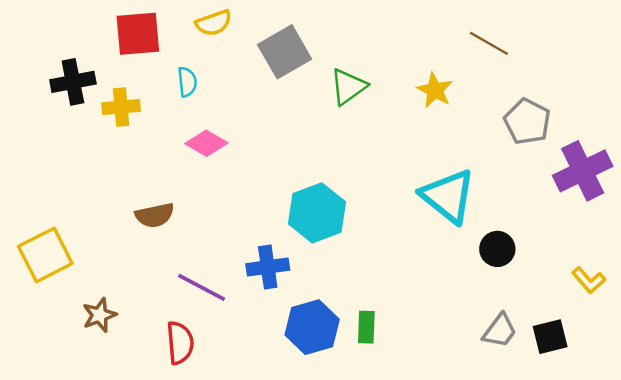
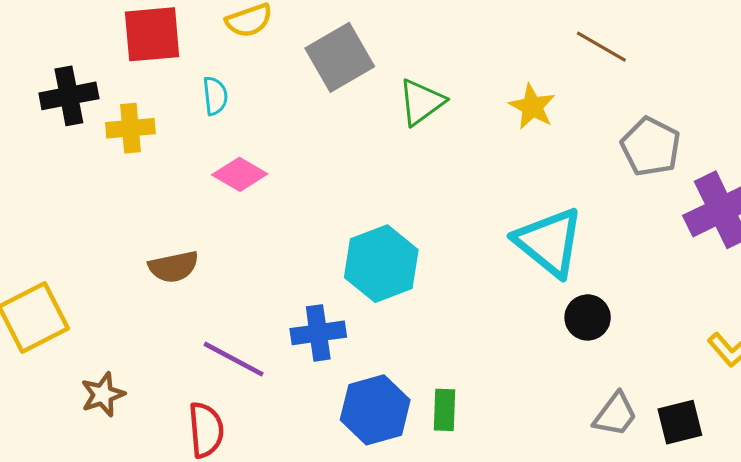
black circle: (497, 249) -> (588, 317), moved

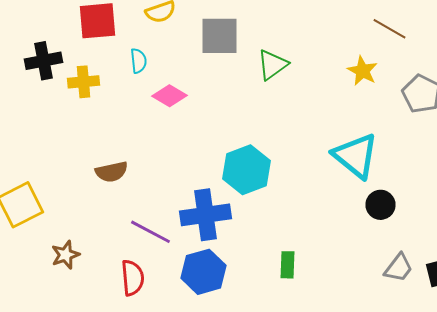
gray square: (340, 57) -> (220, 36), turned 30
yellow star: (532, 107) -> (362, 71), moved
pink diamond: (240, 174) -> (170, 96), moved
blue cross: (318, 333) -> (206, 215), size x1.4
blue hexagon: (375, 410) -> (204, 272), moved

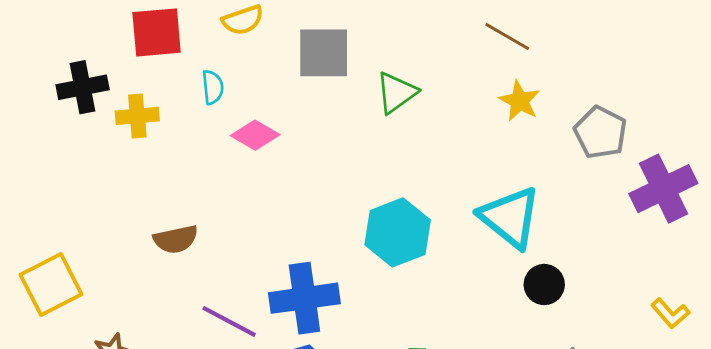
brown line: (390, 29) -> (507, 37), moved
cyan hexagon: (246, 170) -> (398, 232), moved

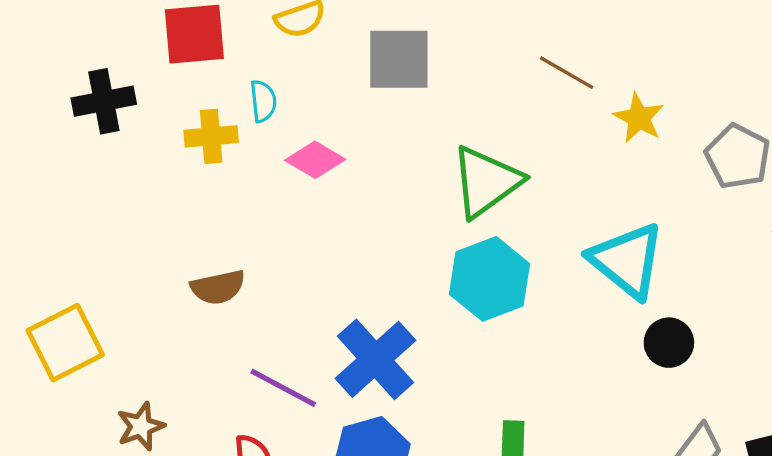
brown line: (507, 37) -> (567, 73), moved
green triangle: (396, 93) -> (486, 182), moved, size x1.4
yellow cross: (137, 116) -> (211, 136), moved
blue cross: (304, 298) -> (375, 359), turned -34

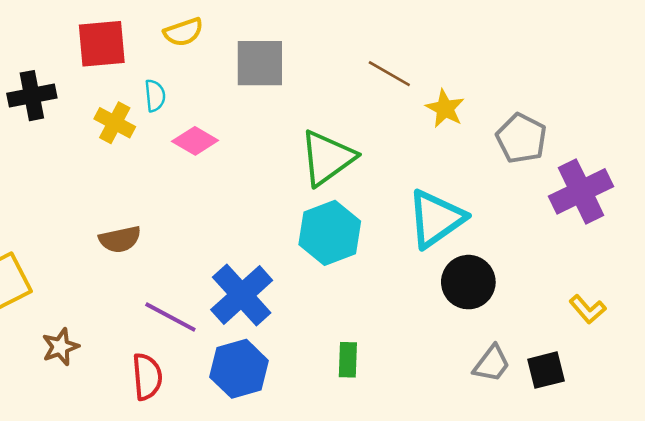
yellow cross: (211, 136) -> (115, 123), turned 33
cyan triangle: (627, 260) -> (436, 219), turned 46
black circle: (669, 343) -> (468, 282), size x1.4

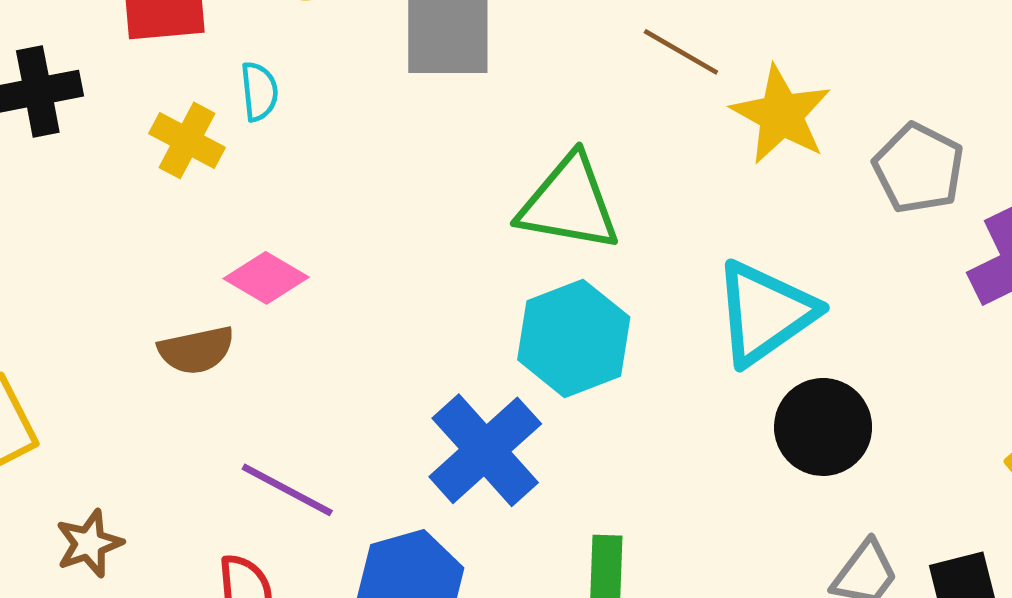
yellow star: (445, 109) -> (781, 115), size x1.4
pink diamond: (195, 141) -> (266, 278), moved
green triangle: (327, 158) -> (569, 203), turned 46
blue cross: (242, 295) -> (485, 450), moved

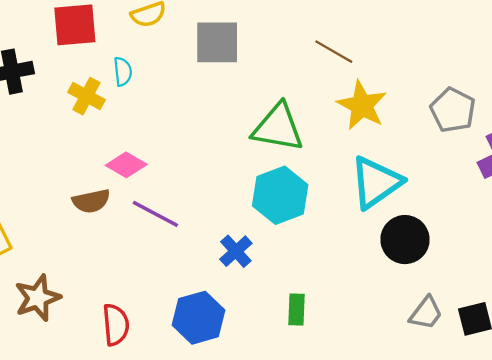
yellow star: (781, 115) -> (362, 105), moved
blue cross: (485, 450) -> (236, 251), size x0.6
purple line: (287, 490) -> (155, 214), moved
brown star: (89, 543) -> (38, 298), size x1.4

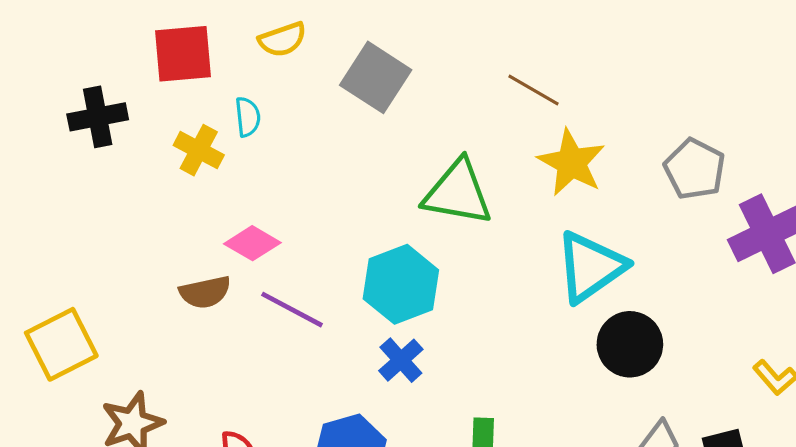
gray square: (217, 42) -> (376, 77), turned 33
cyan hexagon: (280, 195) -> (401, 284), moved

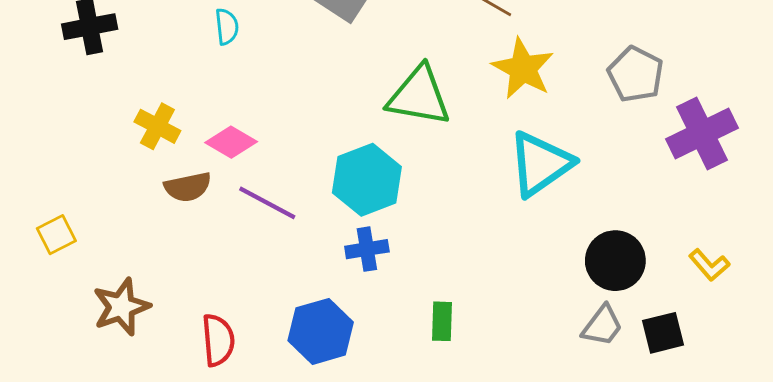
yellow cross: (199, 150) -> (157, 126), moved
yellow square: (61, 344) -> (56, 235), size x0.6
black circle: (630, 344) -> (615, 261), moved
blue cross: (401, 360) -> (367, 249), turned 33

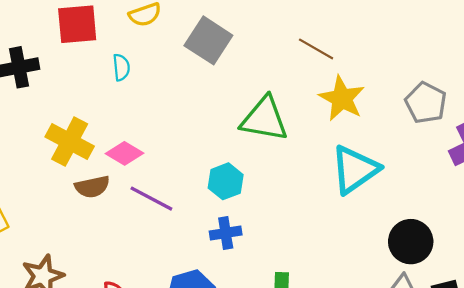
yellow cross: (157, 126) -> (70, 142), size x1.4
cyan hexagon: (367, 180) -> (226, 181), size x0.7

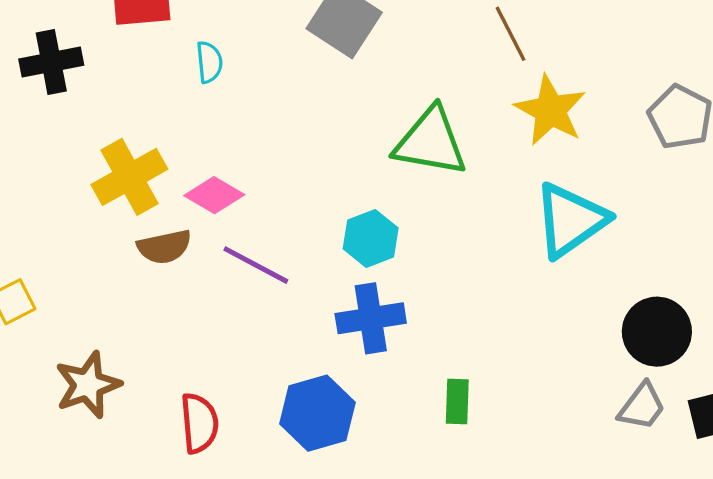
brown line: (316, 49) -> (510, 34), turned 33
yellow cross: (70, 142) -> (129, 177), turned 33
blue cross: (226, 233) -> (371, 318), size x1.4

